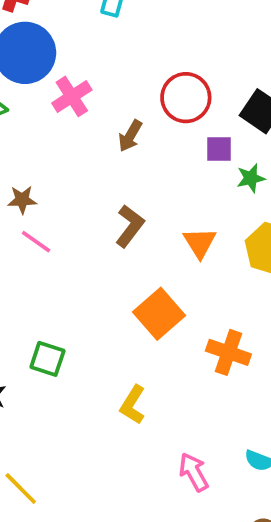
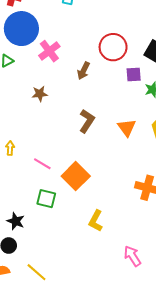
brown star: (22, 200) -> (40, 94), moved
pink line: (36, 242) -> (42, 164), moved
orange square: (159, 314) -> (76, 176), moved

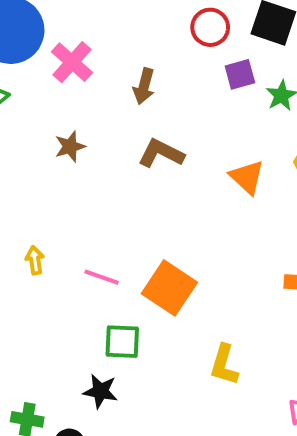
red circle: (113, 47) -> (210, 27), moved, size x0.7
brown L-shape: (87, 121) -> (161, 153), moved, turned -85
black star: (16, 221) -> (101, 391), moved

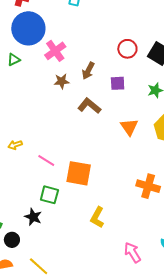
purple square: (240, 74) -> (118, 83), moved
brown star: (70, 146) -> (62, 81), moved
yellow arrow: (35, 260) -> (15, 145), turned -112
orange square: (169, 288) -> (79, 173), turned -36

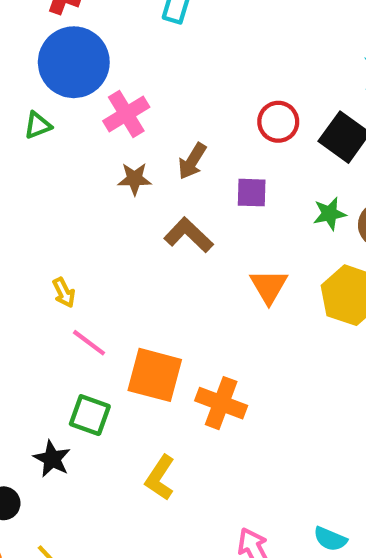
yellow arrow: (15, 145) -> (64, 293), moved, turned -104
orange cross: (148, 186) -> (221, 403), moved
yellow L-shape: (97, 217) -> (160, 478), moved

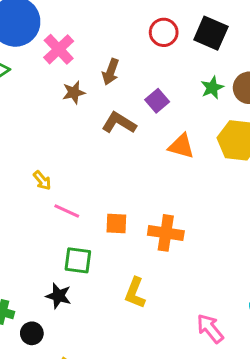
purple square: (252, 193) -> (157, 101), moved, turned -30
orange triangle: (269, 286) -> (181, 146), turned -32
orange square: (155, 375) -> (116, 223), size x0.6

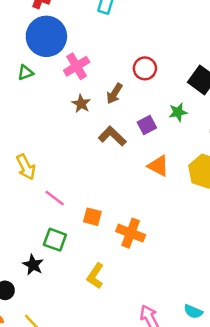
red circle: (164, 32) -> (145, 68), moved
green star: (212, 88) -> (178, 112), moved
brown star: (74, 92) -> (81, 104), turned 30
yellow arrow: (42, 180) -> (26, 167), moved, size x1.5

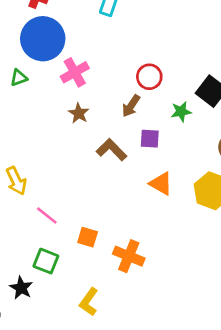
brown arrow: (114, 94) -> (131, 106), moved
green star: (178, 112) -> (181, 112), moved
purple square: (147, 125) -> (150, 139), turned 30

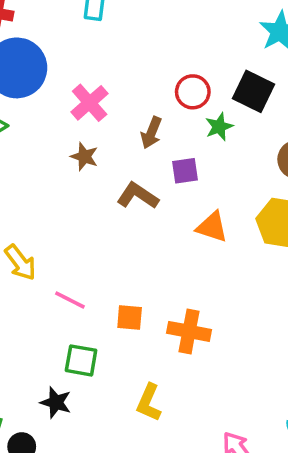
pink cross: (75, 72) -> (90, 103), moved
red circle: (149, 77) -> (193, 92), moved

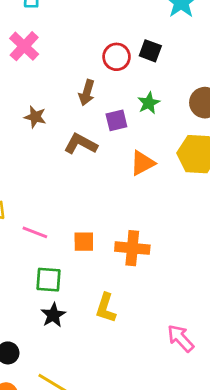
black square: (253, 91) -> (150, 51), moved, size x0.7
pink cross: (90, 103) -> (24, 46), moved
green star: (219, 127) -> (149, 103), moved
orange triangle: (212, 227) -> (142, 163), turned -40
black star: (56, 402) -> (53, 315), moved, turned 30

